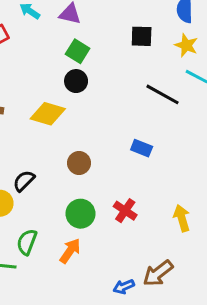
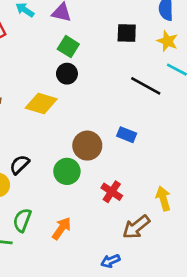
brown circle: (79, 163) -> (87, 146), moved, size x1.4
green circle: (80, 214) -> (67, 171), moved
brown arrow: (158, 273) -> (136, 227), moved

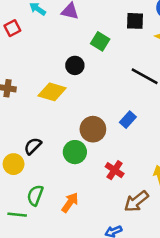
black square: (127, 33) -> (135, 21), moved
green square: (68, 47) -> (100, 41), moved
blue rectangle: (127, 135) -> (128, 120), turned -70

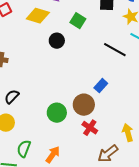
yellow diamond: (52, 92) -> (38, 16), moved
brown circle: (93, 129) -> (84, 105), moved
black semicircle: (33, 146) -> (12, 97), moved

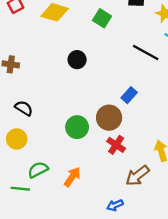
black circle: (57, 41) -> (77, 60), moved
black semicircle: (12, 97) -> (24, 108), turned 77
green semicircle: (24, 149) -> (38, 170), turned 42

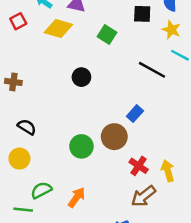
red cross: (116, 145) -> (139, 166), moved

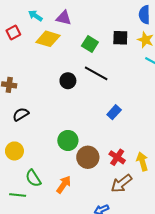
black square: (142, 14) -> (120, 38), moved
black line: (152, 70) -> (96, 73), moved
black semicircle: (27, 127) -> (21, 114), moved, turned -63
brown circle: (114, 137) -> (88, 157), moved
green semicircle: (41, 190) -> (33, 178), turned -96

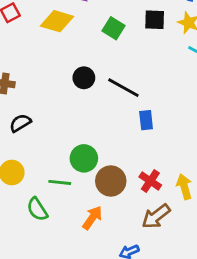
black line: (96, 73) -> (123, 88), moved
blue rectangle: (114, 112) -> (146, 120), turned -48
orange arrow: (64, 185) -> (92, 218), moved
green line: (18, 195) -> (60, 182), moved

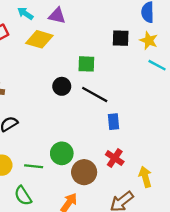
green square: (114, 28) -> (86, 64), moved, turned -30
red cross: (150, 181) -> (115, 158), moved
green line: (60, 182) -> (34, 166), moved

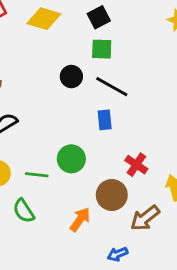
black square: (121, 38) -> (99, 17), moved, turned -30
blue rectangle: (114, 122) -> (105, 120), moved
brown circle: (84, 172) -> (112, 195), moved

